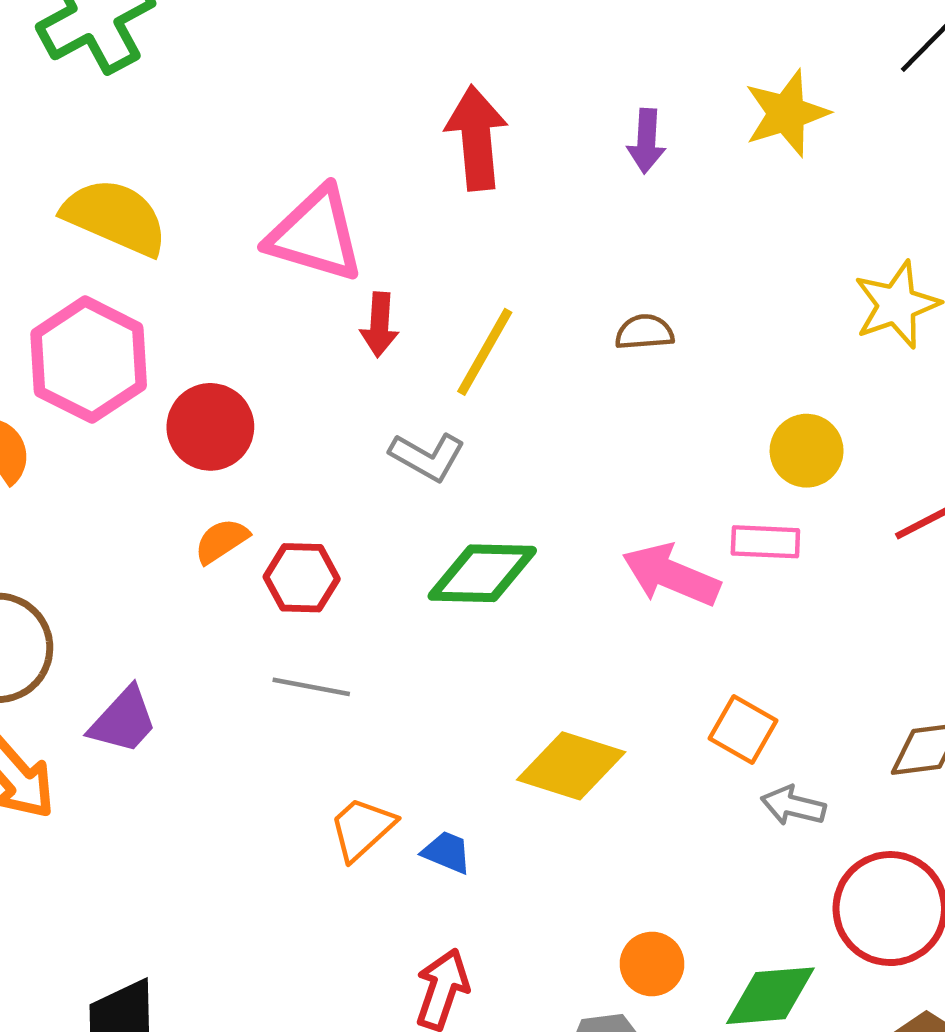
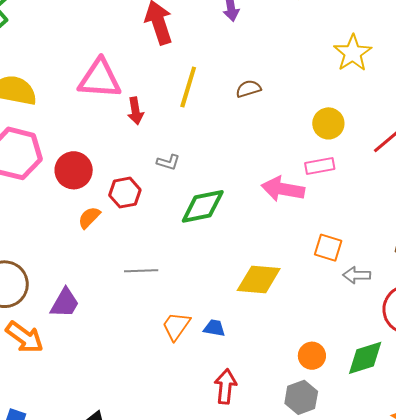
yellow line: (485, 352) -> (188, 87), moved
gray L-shape: (427, 457) -> (168, 162), size x0.7
red hexagon: (302, 578) -> (125, 193), moved

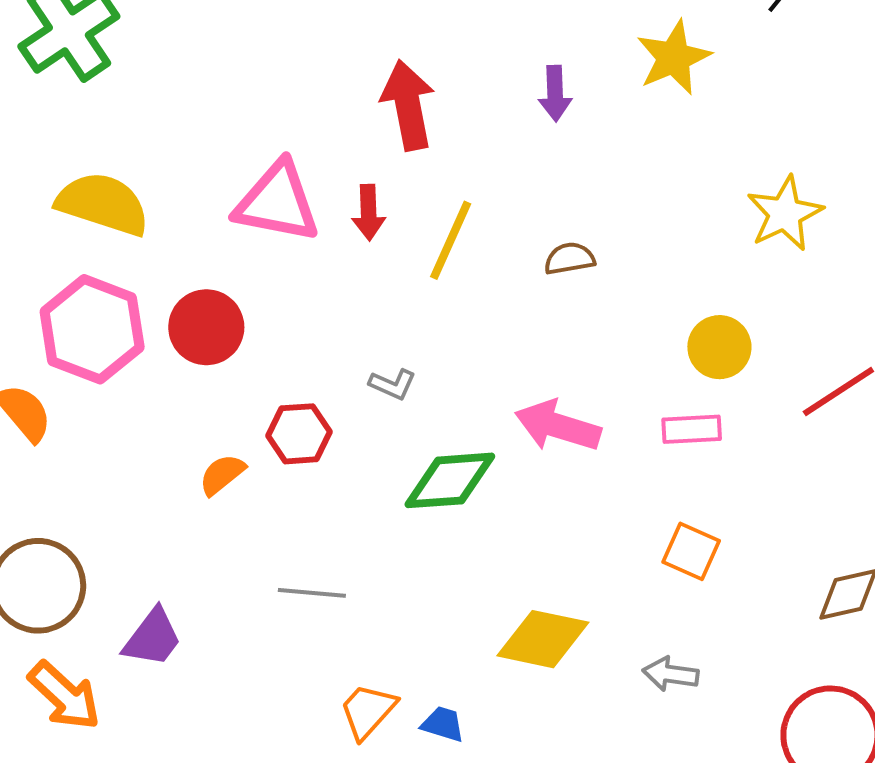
red arrow: (135, 111) -> (368, 212), moved
red circle: (74, 170) -> (206, 327), moved
pink arrow: (283, 189) -> (558, 426), moved
orange square: (328, 248) -> (691, 551), moved
gray arrow: (357, 275) -> (671, 674), moved

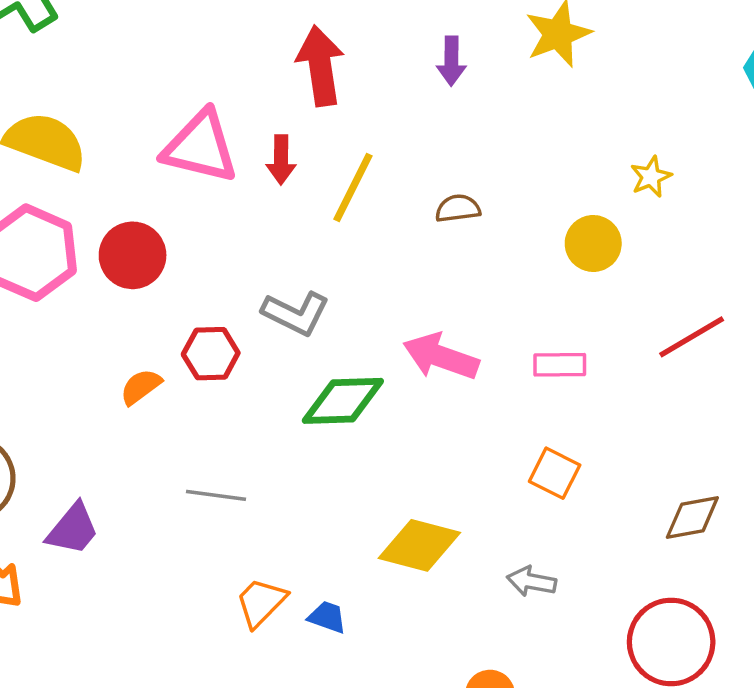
yellow star: (785, 214) -> (651, 177), size x0.6
yellow circle: (719, 347) -> (593, 243), moved
gray L-shape: (393, 384) -> (296, 313), size x1.6

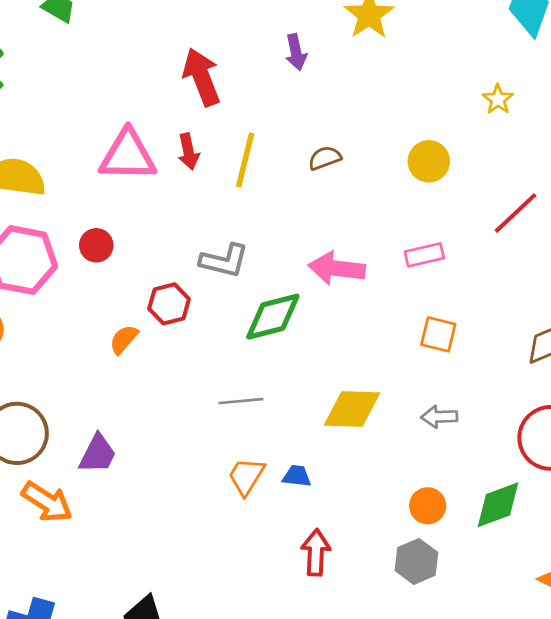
yellow star: (651, 177) -> (498, 99), moved
red circle: (133, 255) -> (96, 245), size x0.7
gray line: (216, 495) -> (241, 401), moved

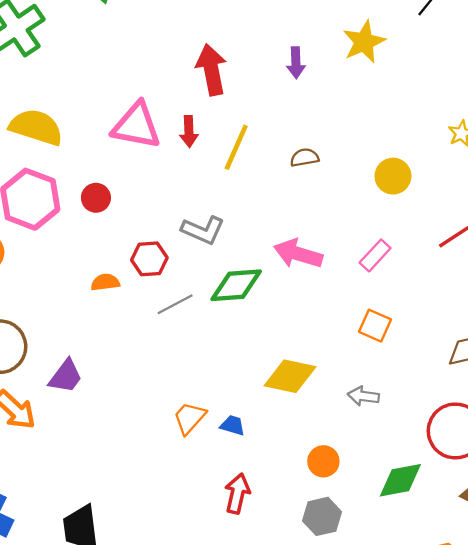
pink rectangle: (424, 255) -> (375, 255), turned -44
orange semicircle: (124, 339) -> (105, 282), turned 32
gray line: (241, 401) -> (175, 304), moved, turned -33
orange circle: (428, 506) -> (323, 461), moved

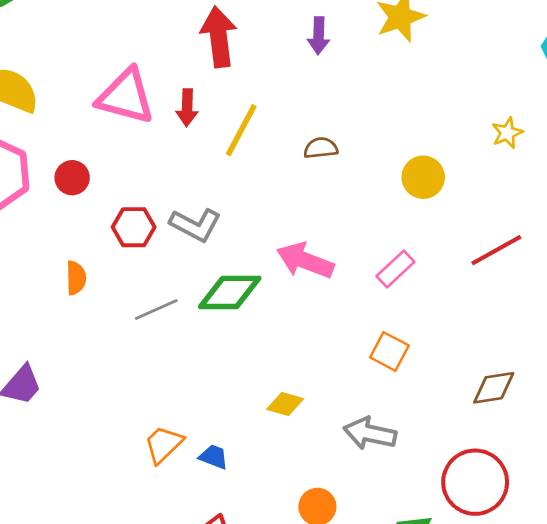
red hexagon: (149, 259) -> (134, 227), moved
orange semicircle: (105, 282) -> (76, 278), turned 92
yellow diamond: (290, 376) -> (285, 404), size x0.6
gray arrow: (363, 396) -> (370, 433), size x1.4

